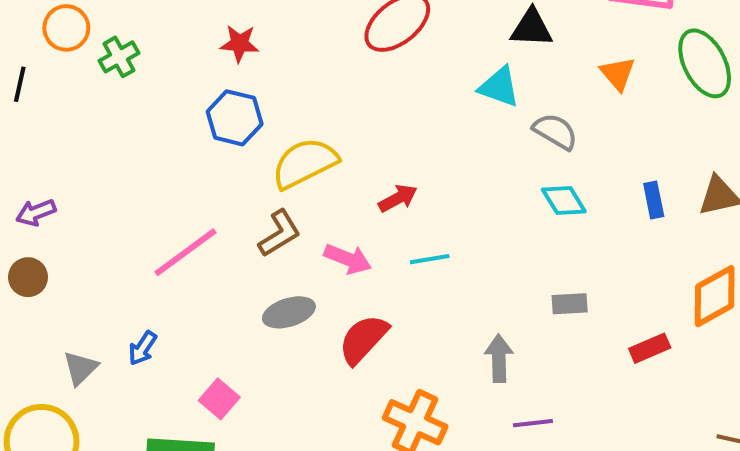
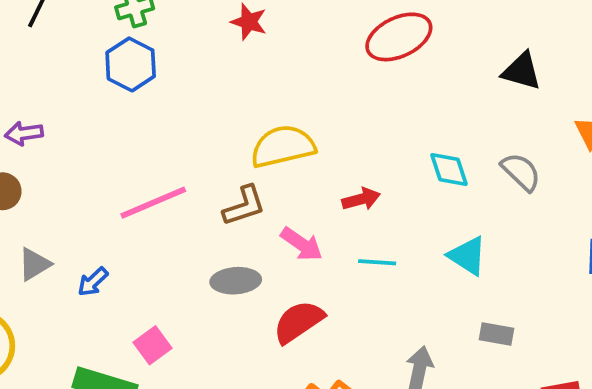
cyan triangle: (499, 87) -> (467, 256), moved
blue hexagon: (235, 118) -> (131, 64), moved
cyan diamond: (564, 201) -> (449, 169), moved
gray triangle: (81, 368) -> (34, 264), moved

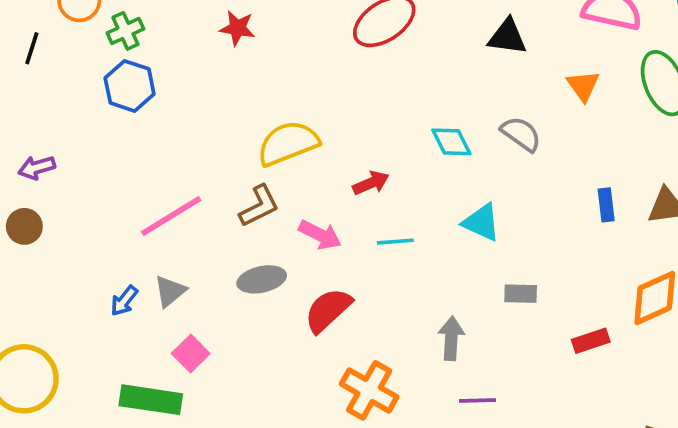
gray triangle: (34, 264) -> (170, 291), moved

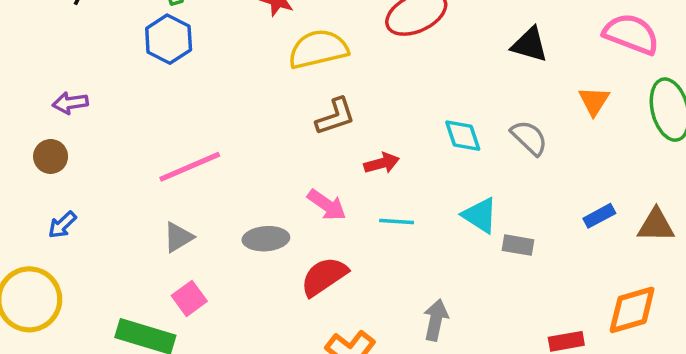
yellow semicircle: (288, 143) -> (318, 49), moved
blue rectangle: (606, 205) -> (599, 216), turned 60
brown L-shape: (259, 206) -> (335, 116), moved
gray rectangle: (521, 294) -> (518, 245), moved
blue arrow: (124, 301) -> (62, 225), moved

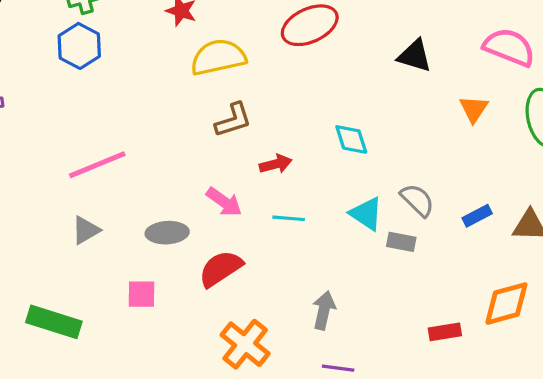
gray semicircle: (529, 138) -> (417, 200), moved
pink square: (189, 298) -> (141, 294), moved, turned 36

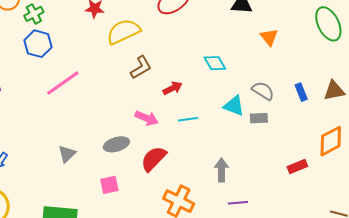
orange triangle: (474, 109) -> (269, 37), moved
pink line: (97, 165) -> (63, 83), moved
blue rectangle: (477, 216) -> (301, 92), turned -72

